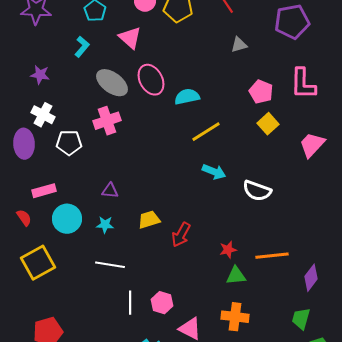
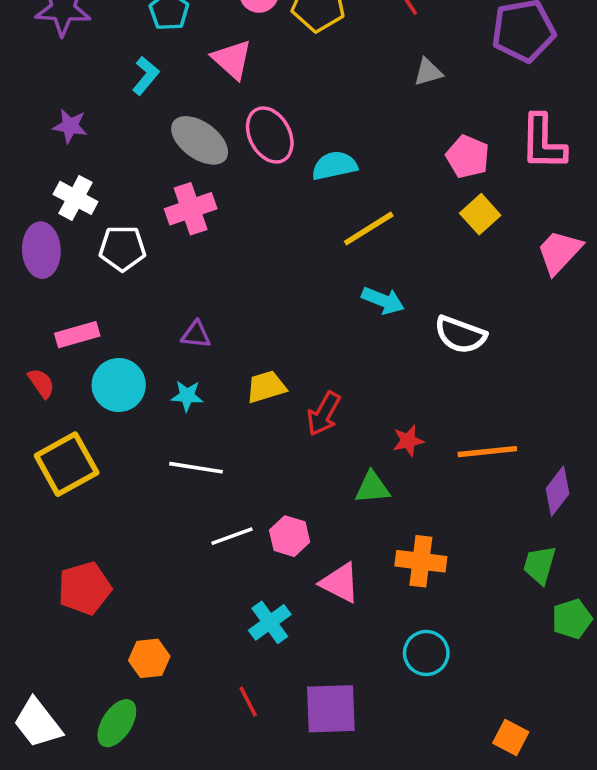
green triangle: (236, 276) -> (372, 488), moved
white line: (130, 303) -> (232, 536), turned 70

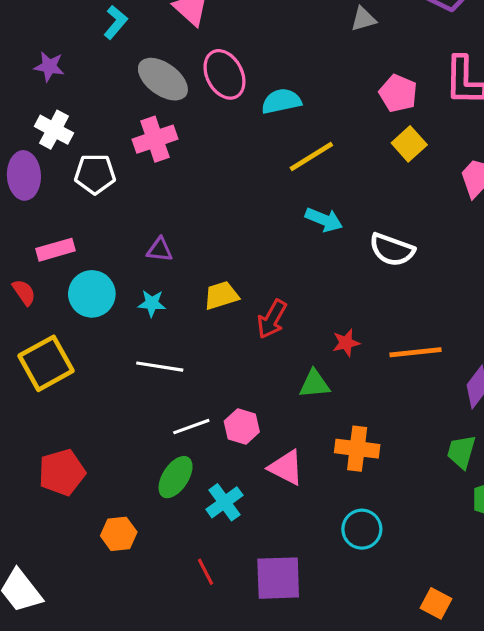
green ellipse: (117, 723) -> (176, 477), moved

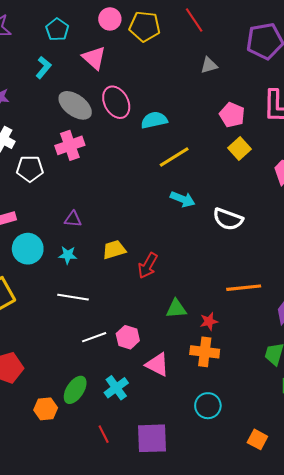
red star: (346, 343) -> (209, 321), moved
green ellipse: (176, 477) -> (75, 390), moved
orange square: (436, 603) -> (257, 439), moved

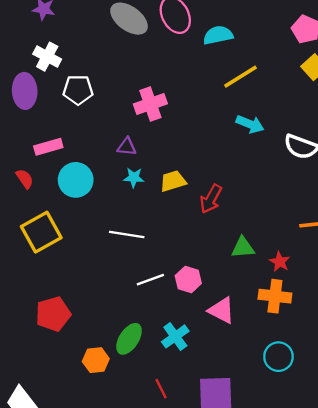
pink cross: (70, 145) -> (150, 104), moved
cyan star: (68, 255) -> (134, 178), moved
red star: (209, 321) -> (280, 262), turned -30

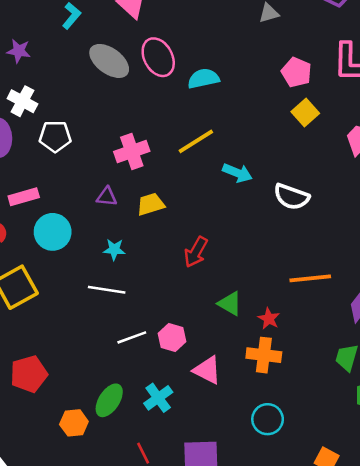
yellow line: (241, 77) -> (196, 141), moved
cyan star: (134, 178) -> (114, 249), moved
yellow trapezoid: (173, 181) -> (151, 204), moved
green triangle: (243, 248) -> (230, 304), turned 35

